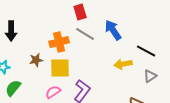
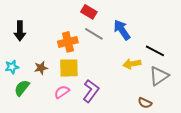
red rectangle: (80, 12) -> (89, 12), turned -42
brown star: (36, 60) -> (41, 68), moved
gray triangle: (150, 76) -> (159, 76), size x1.5

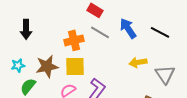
black line: (155, 51) -> (160, 32), moved
brown star: (41, 68) -> (47, 66), size x1.6
gray triangle: (159, 76) -> (165, 74), turned -30

